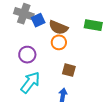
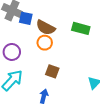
blue square: (38, 20) -> (26, 18), turned 32

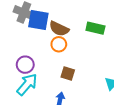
blue square: (26, 18) -> (38, 20), size x1.5
purple circle: (12, 52) -> (25, 65), moved

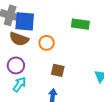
brown semicircle: (59, 29) -> (19, 39), moved
cyan arrow: (27, 84) -> (19, 84), size x0.7

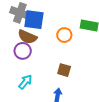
orange circle: (47, 43) -> (64, 35), moved
purple circle: (16, 65) -> (23, 51), moved

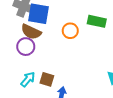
brown square: (64, 70) -> (47, 79), moved

